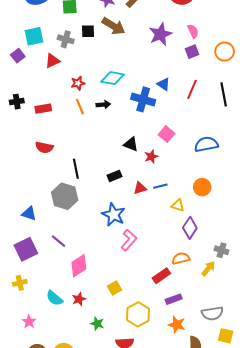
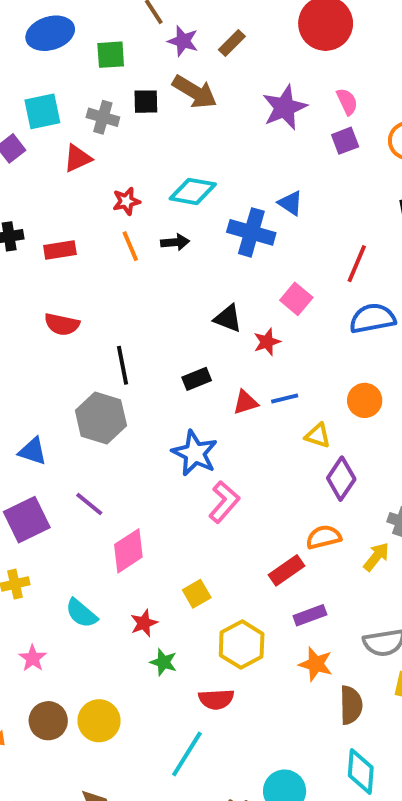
red line: (192, 89) -> (357, 264), moved
red star: (79, 299) -> (144, 623), moved

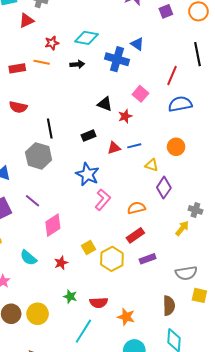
orange line: (130, 246) -> (42, 62), moved, turned -56
orange semicircle: (324, 537) -> (136, 208), moved
yellow hexagon: (242, 645) -> (112, 259), moved
green star: (163, 662) -> (70, 296), moved
orange star: (316, 664) -> (126, 317), moved

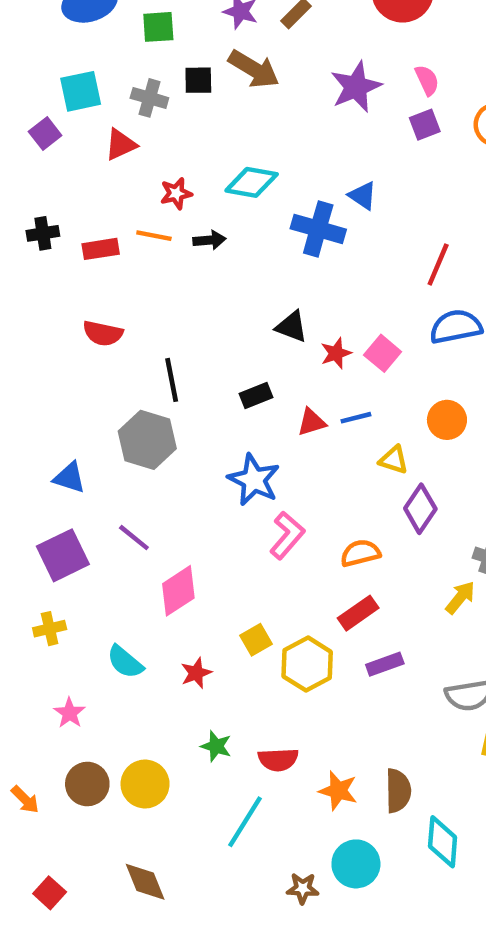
black arrow: (77, 64) -> (209, 240), moved
pink square: (140, 94) -> (383, 353), moved
brown semicircle: (169, 306) -> (398, 791), moved

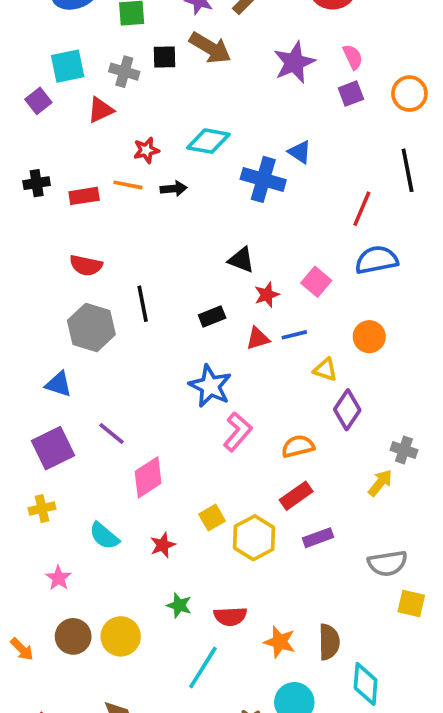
red star: (336, 353) -> (267, 295), moved
gray hexagon: (147, 440) -> (91, 328), moved

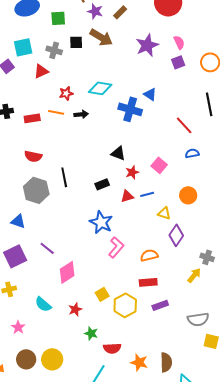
red line: (362, 209) -> (184, 125), turned -66
blue semicircle: (377, 260) -> (192, 153), size x0.6
red rectangle: (296, 496) -> (148, 282), turned 30
green star: (179, 605) -> (91, 333), moved

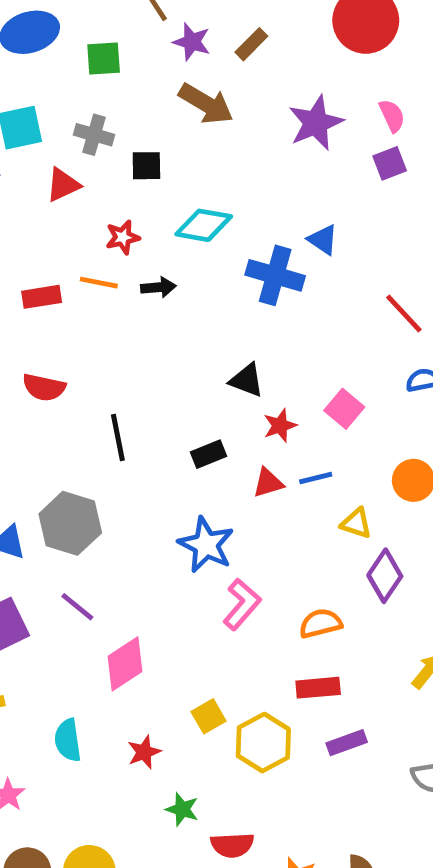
black square: (76, 42) -> (146, 166), moved
gray hexagon: (36, 190) -> (70, 523), moved
cyan semicircle: (43, 304) -> (68, 740), turned 42

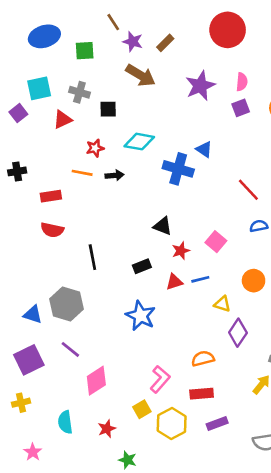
pink semicircle: (392, 116) -> (242, 82), turned 30
red rectangle: (42, 297) -> (51, 196), moved
pink L-shape: (242, 604) -> (160, 379), moved

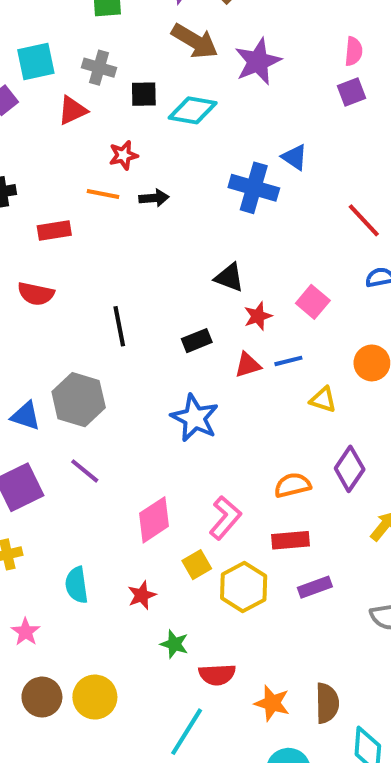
purple star: (200, 86) -> (258, 62), moved
cyan diamond: (139, 142) -> (193, 110), moved
red semicircle: (52, 230) -> (36, 294), moved
purple diamond: (238, 333) -> (350, 469), moved
pink diamond: (96, 381) -> (154, 520), moved

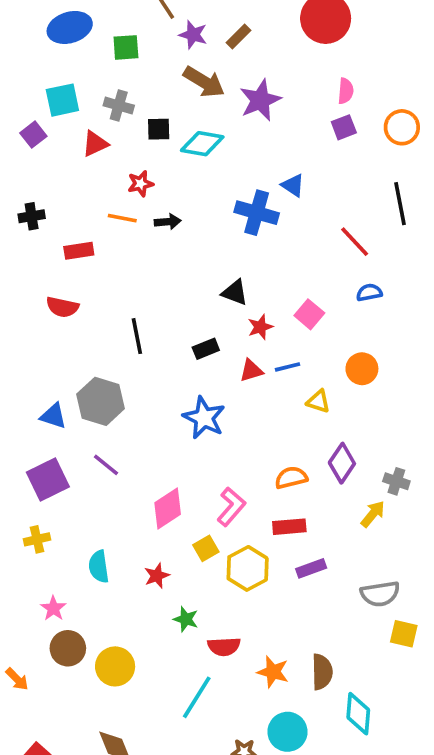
brown circle: (42, 697) -> (68, 648), moved

